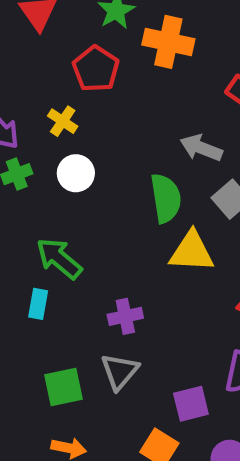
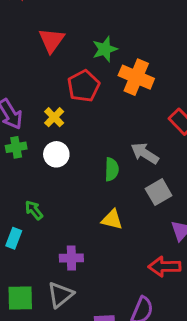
green semicircle: (166, 198) -> (112, 169), moved, size x0.7
yellow triangle: (192, 252) -> (112, 220), moved, size x0.7
green arrow: (59, 258) -> (34, 210), size x0.6

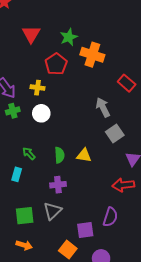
yellow cross: (54, 117) -> (38, 88), turned -32
gray arrow: (145, 153) -> (103, 107), turned 36
green semicircle: (112, 169) -> (60, 155), moved

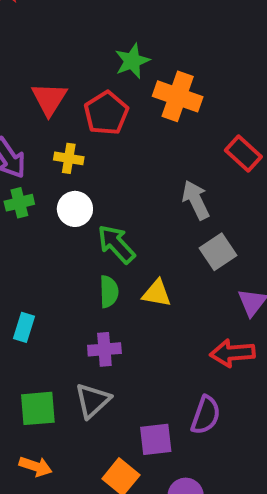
red triangle: (31, 34) -> (49, 99), moved
green arrow: (29, 154) -> (116, 244), moved, size x1.5

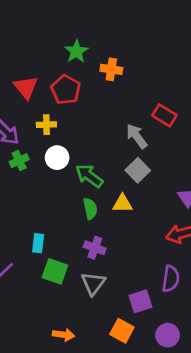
orange cross: (178, 96) -> (111, 69), size x0.7
red rectangle: (243, 153) -> (164, 115), moved
gray square: (218, 252) -> (138, 170), moved
purple cross: (104, 349) -> (95, 248), turned 35
green square: (38, 408) -> (55, 271), moved, turned 35

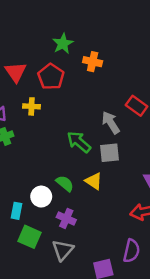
white circle: (57, 158) -> (41, 197), moved
gray square: (138, 170) -> (109, 153), turned 35
green arrow: (89, 176) -> (79, 142), moved
yellow triangle: (122, 204) -> (94, 181), turned 30
green semicircle: (90, 209) -> (65, 184), turned -42

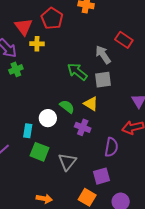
red triangle: (16, 72) -> (24, 27), moved
purple cross: (66, 218) -> (83, 127), moved
purple semicircle: (132, 251) -> (111, 147), moved

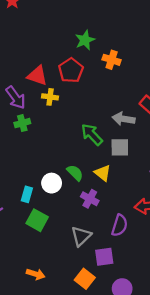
red triangle: (24, 27) -> (37, 76), turned -42
gray arrow: (103, 55) -> (124, 119), turned -54
gray triangle: (67, 162) -> (81, 236), moved

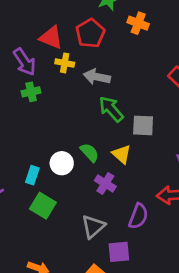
gray arrow: (124, 119) -> (97, 77), moved

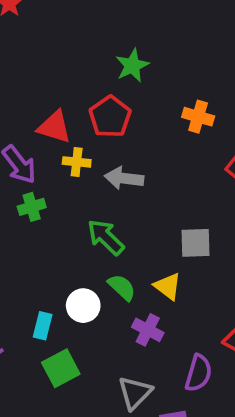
orange cross: (138, 23) -> (198, 117), moved
green arrow: (111, 109) -> (106, 237), moved
green square: (43, 206) -> (61, 368), turned 35

